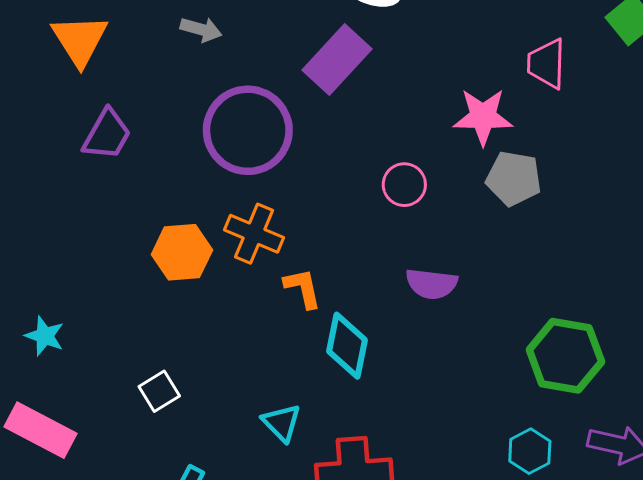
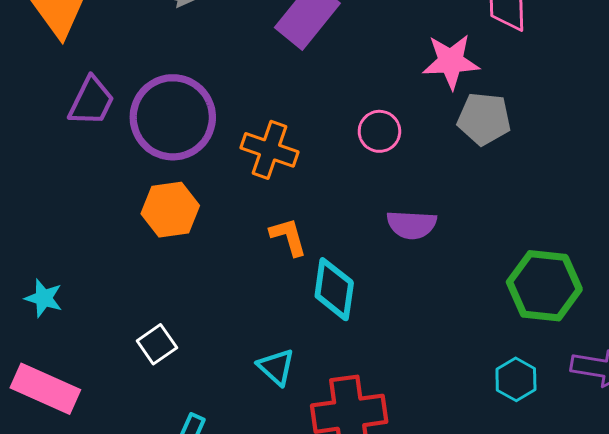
purple circle: (248, 130) -> (173, 117), moved
orange cross: (254, 234) -> (270, 150), moved

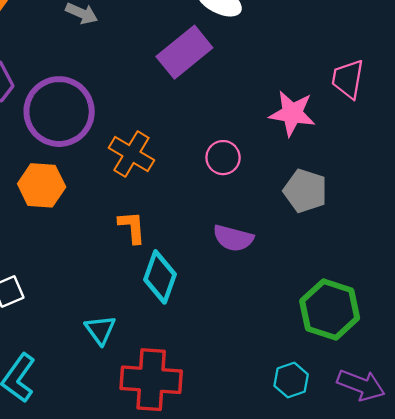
gray pentagon: (484, 119) -> (305, 191), moved

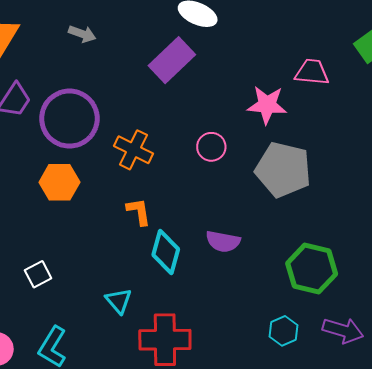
pink trapezoid: (348, 79) -> (312, 72), turned 90
gray pentagon: (305, 191) -> (283, 170), size x1.5
purple semicircle: (233, 238) -> (223, 241), moved

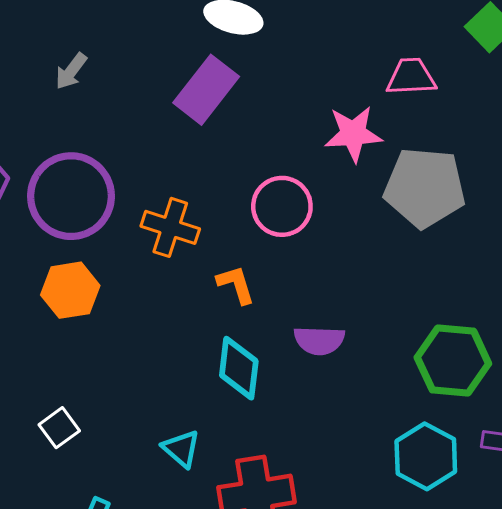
gray arrow: (82, 34) -> (71, 71), turned 116
pink circle: (211, 147) -> (282, 206), size x1.4
gray pentagon: (283, 170) -> (425, 188), moved
orange L-shape: (139, 212) -> (236, 285), moved
cyan hexagon: (283, 331) -> (426, 456), size x1.5

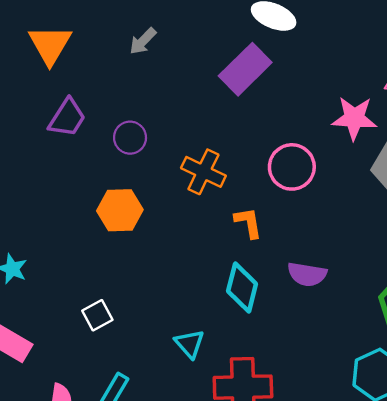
purple circle: (71, 196) -> (130, 138), size x0.5

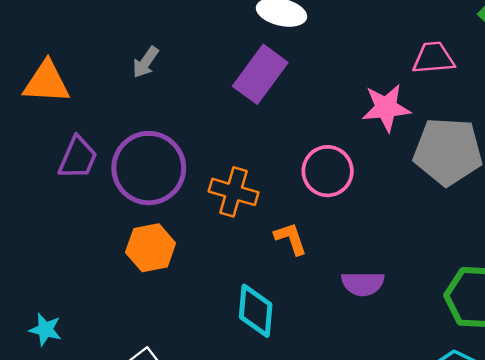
orange triangle: (50, 45) -> (46, 82), turned -48
purple circle: (130, 138) -> (149, 168), size x2.0
cyan diamond: (242, 287) -> (256, 311), moved

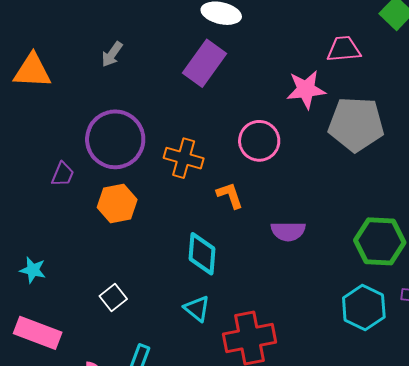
purple trapezoid: (78, 158) -> (63, 174), moved, size x0.7

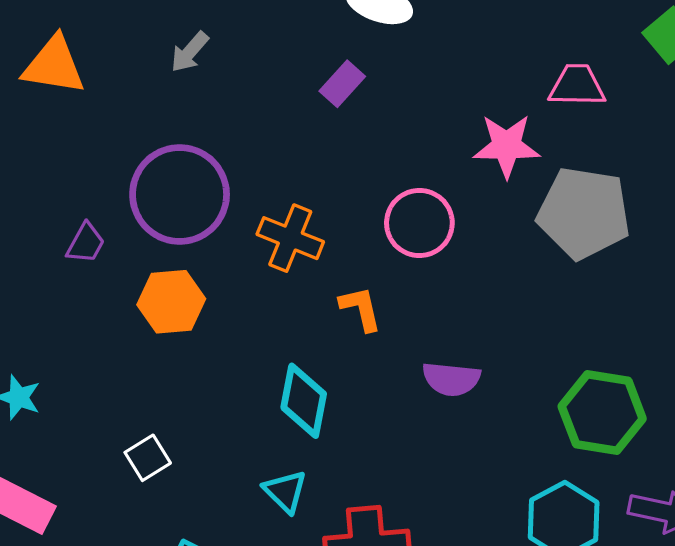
purple rectangle: (205, 63) -> (342, 84), size x0.6

